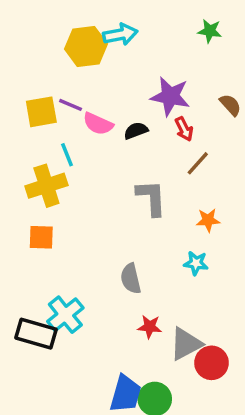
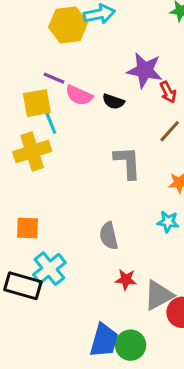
yellow square: (41, 112) -> (37, 103), moved
red arrow: (184, 129) -> (168, 92), moved
black semicircle: (136, 131) -> (113, 102), turned -140
orange square: (41, 237) -> (27, 228), moved

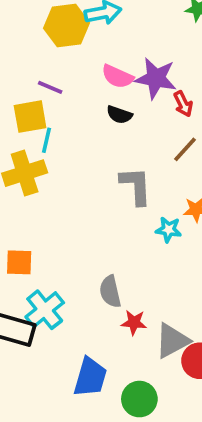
pink semicircle: (79, 95) -> (118, 76), moved
cyan line: (51, 123) -> (46, 140), turned 35
cyan star: (168, 222) -> (169, 230), moved
gray semicircle: (109, 236) -> (110, 292), moved
blue trapezoid: (104, 340) -> (90, 377), moved

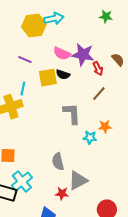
yellow square: (30, 117) -> (48, 78), moved
gray semicircle: (110, 292) -> (58, 162), moved
red star: (134, 322) -> (62, 194), moved
gray triangle: (172, 341) -> (78, 181), moved

